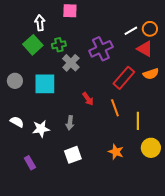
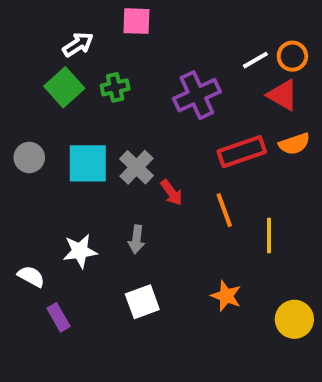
white arrow: (40, 23) -> (78, 44), turned 63
gray cross: (71, 63) -> (136, 167), moved
red rectangle: (124, 78) -> (242, 152), turned 30
white semicircle: (17, 122) -> (31, 276), moved
yellow circle: (151, 148) -> (294, 319), moved

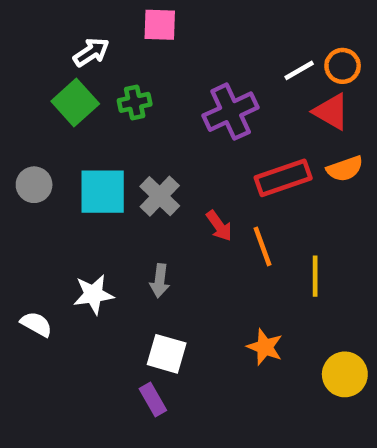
red arrow: (172, 193) -> (219, 226), moved
white square: (142, 302) -> (167, 354), turned 36
purple rectangle: (58, 317) -> (153, 400), moved

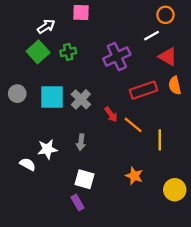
orange circle: (343, 66) -> (165, 15), moved
orange semicircle: (345, 169) -> (175, 85), turned 96
orange line: (263, 246) -> (133, 125), turned -30
white semicircle: (36, 324) -> (28, 164), moved

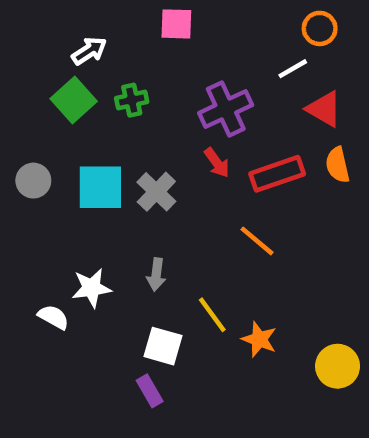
pink square: (81, 13) -> (176, 24), moved
red arrow: (111, 114) -> (217, 163), moved
yellow line: (160, 140) -> (212, 315), moved, turned -36

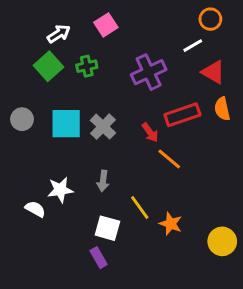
pink square: (176, 24) -> (106, 25), moved, turned -35
red arrow: (217, 163) -> (150, 132), moved

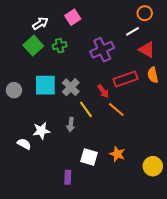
gray circle: (22, 119) -> (14, 90), moved
yellow line: (140, 208) -> (86, 109), moved
white square: (107, 228) -> (89, 157), moved
purple rectangle: (99, 258) -> (68, 177), turned 32

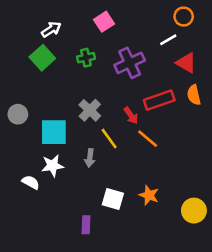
pink square: (73, 17) -> (104, 22), moved
green cross: (60, 46) -> (86, 58), moved
cyan square: (45, 85) -> (54, 132), moved

